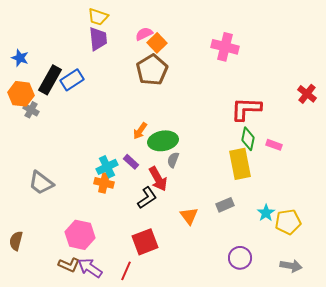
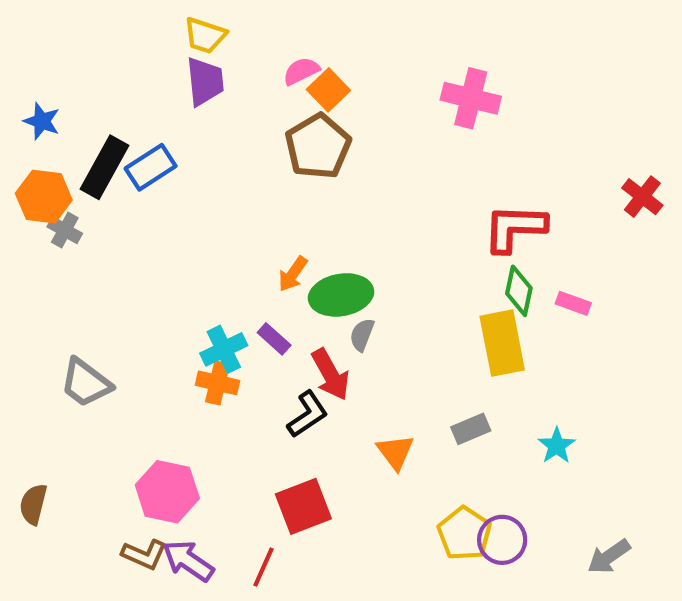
yellow pentagon: (288, 222) -> (464, 534), moved, turned -30
gray arrow: (291, 266) -> (609, 557), turned 135

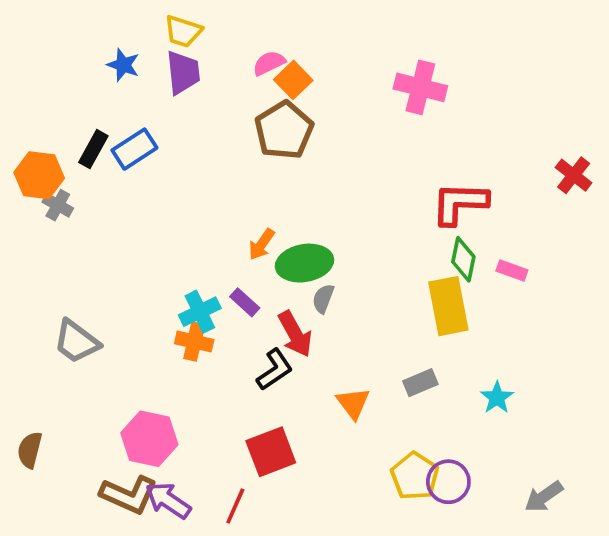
blue star: (42, 121) -> (123, 65), moved
black rectangle: (105, 167) -> (93, 149), size x0.7
brown L-shape: (144, 554) -> (129, 495), size x1.4

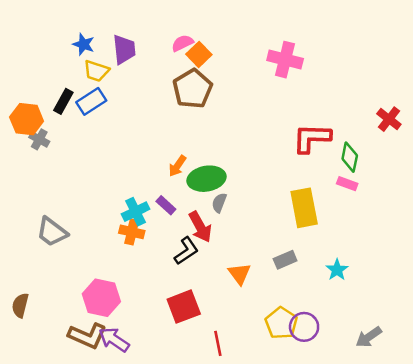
yellow trapezoid: (183, 31) -> (96, 71), moved
green diamond: (463, 259) -> (350, 157), moved
red line: (235, 506) -> (218, 343), moved, turned -35

